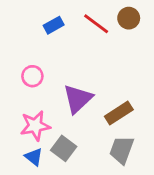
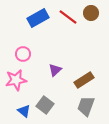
blue rectangle: (54, 25) -> (38, 18), size x1.5
purple triangle: (78, 99) -> (55, 70), size x0.6
pink star: (35, 126) -> (16, 80), moved

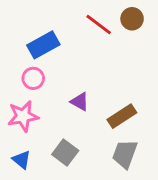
blue rectangle: (38, 18) -> (43, 45), moved
purple triangle: (55, 70) -> (80, 102), turned -48
blue triangle: (24, 111) -> (22, 160), moved

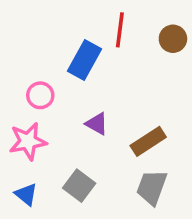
brown circle: (132, 19) -> (173, 39), moved
red line: (99, 25) -> (120, 30), turned 60
blue rectangle: (43, 45) -> (85, 60), moved, turned -32

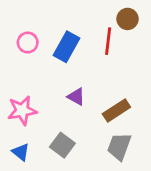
red line: (120, 30) -> (108, 41), moved
brown circle: (173, 39) -> (128, 19), moved
pink circle: (40, 95) -> (28, 43), moved

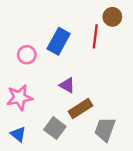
pink circle: (28, 43) -> (27, 55), moved
brown rectangle: (116, 110) -> (81, 109), moved

